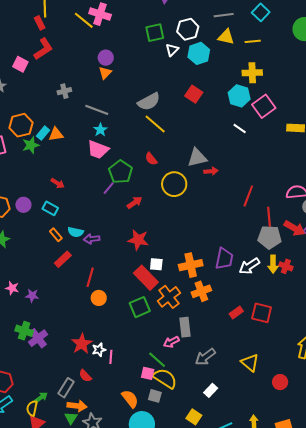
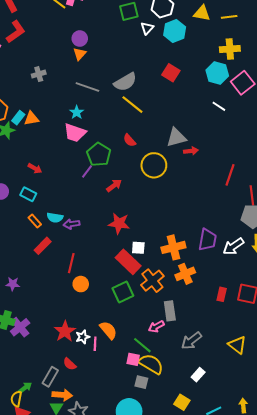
gray line: (97, 110) -> (87, 87), moved
red rectangle: (236, 313) -> (222, 294), turned -40
orange semicircle: (130, 399) -> (108, 330), moved

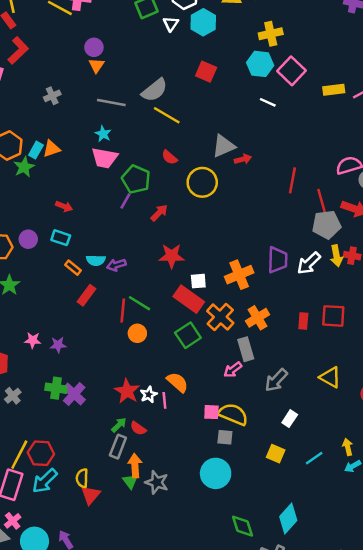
orange cross: (185, 274) -> (258, 318), moved
green line: (142, 345) -> (140, 303), moved
green arrow: (25, 388) -> (119, 425), moved
orange arrow: (62, 395) -> (135, 466), turned -90

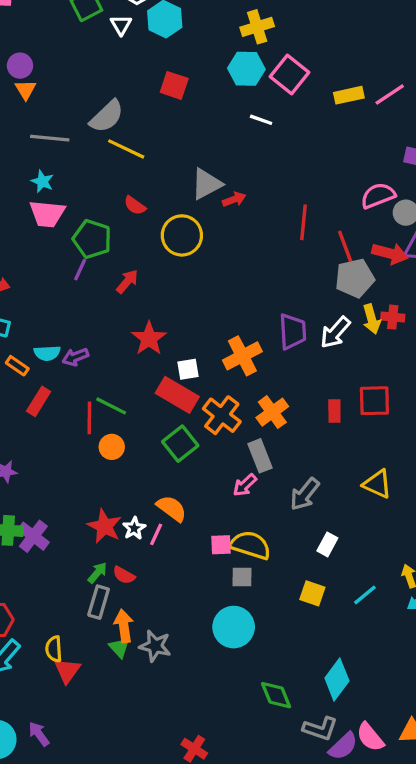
red star: (172, 256) -> (149, 338), turned -30
pink line: (164, 400) -> (156, 534), turned 35

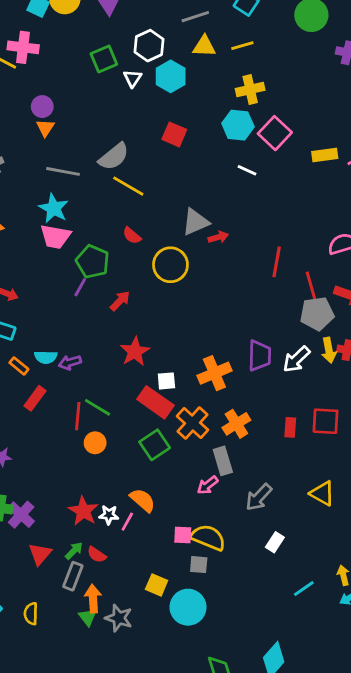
cyan star: (42, 181) -> (54, 208), size x1.5
white star: (134, 528) -> (109, 515), turned 30
yellow square: (312, 593) -> (157, 585), moved
red triangle: (67, 671) -> (40, 554), moved

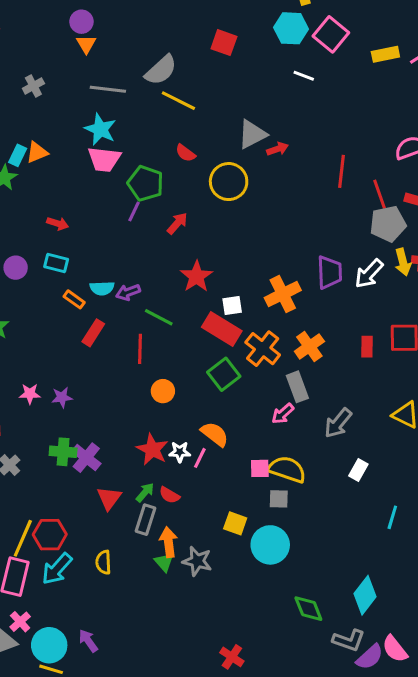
green line: (97, 407) -> (159, 317), moved
orange circle: (95, 443) -> (163, 391), moved
cyan line: (304, 589) -> (392, 517), turned -35

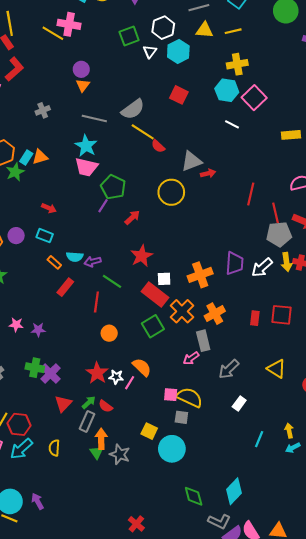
yellow rectangle: (385, 54) -> (291, 135), moved
red semicircle: (186, 153) -> (158, 146), moved

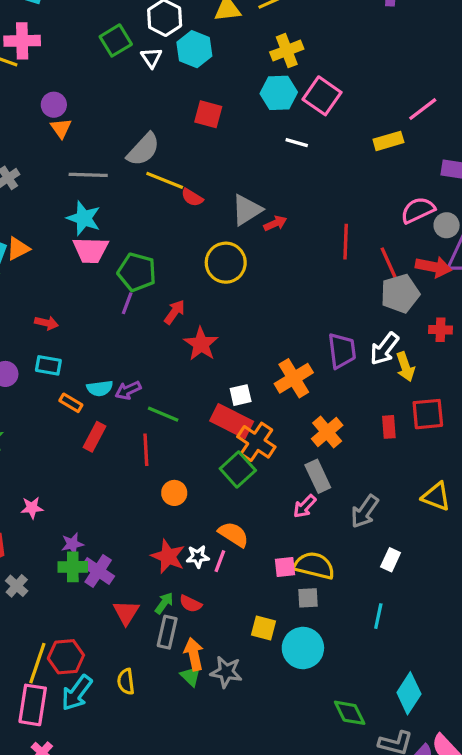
red star: (142, 256) -> (201, 344), moved
yellow arrow: (287, 262) -> (405, 367), moved
orange cross: (182, 311) -> (256, 442), moved
purple star: (38, 330) -> (72, 544), moved
cyan line: (259, 439) -> (378, 616), moved

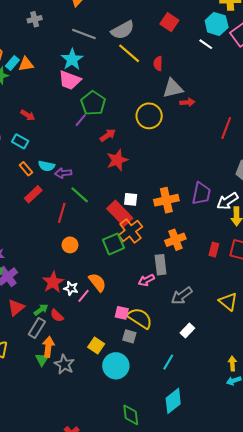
white line: (297, 143) -> (206, 44), moved
red semicircle: (192, 197) -> (158, 64), moved, turned 40
cyan diamond: (409, 693) -> (173, 401), moved

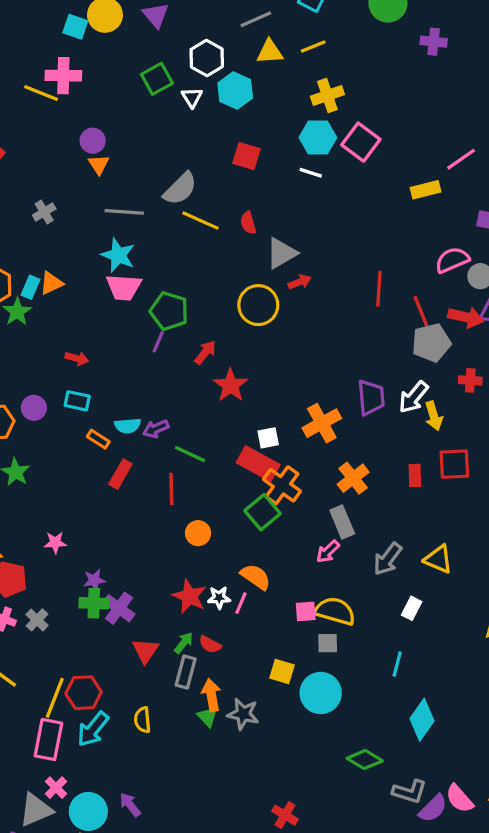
red arrow: (187, 102) -> (300, 282), moved
yellow triangle: (228, 302) -> (438, 559), moved
green diamond: (131, 415) -> (365, 760), turned -35

